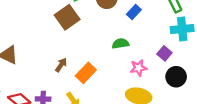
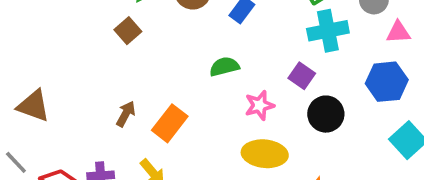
brown square: (67, 17) -> (128, 31), size x0.6

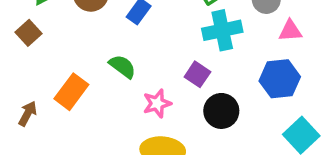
green semicircle: (224, 67) -> (122, 66), turned 52
orange rectangle: (170, 123) -> (71, 92), moved

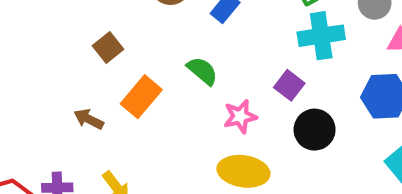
brown square: (29, 33) -> (108, 47), moved
brown arrow: (28, 113) -> (89, 119), turned -95

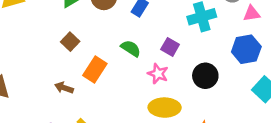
purple square: (289, 85) -> (170, 47), moved
pink star: (240, 116) -> (158, 74), turned -30

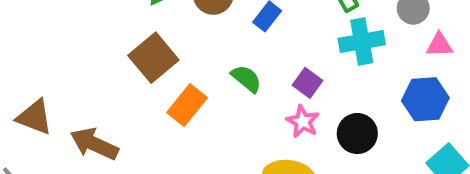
brown square: (70, 42) -> (153, 58), size x1.6
pink star: (158, 74) -> (303, 121), moved
brown arrow: (64, 88) -> (94, 144), moved, size x1.6

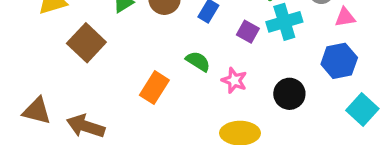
brown square: (153, 58) -> (86, 43), moved
purple square: (308, 83) -> (248, 32), moved
pink star: (303, 121) -> (234, 80), moved

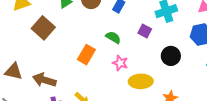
purple square: (248, 32) -> (145, 31), moved
pink star: (234, 80) -> (120, 63), moved

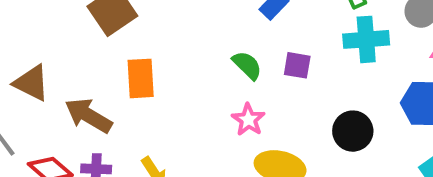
purple square: (145, 31) -> (297, 65), moved, turned -32
orange rectangle: (86, 55) -> (141, 78), moved, turned -48

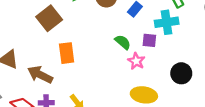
cyan cross: (366, 39) -> (167, 22), moved
pink star: (248, 120) -> (136, 61), moved

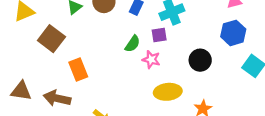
green semicircle: (123, 42) -> (133, 44), turned 98

